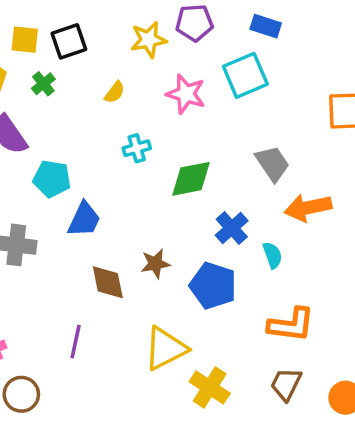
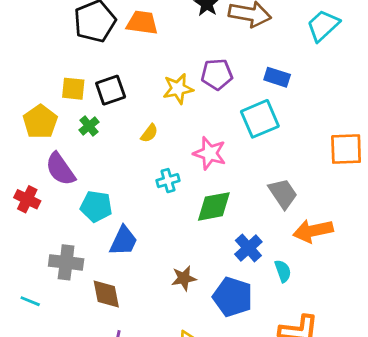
pink star: (186, 94) -> (210, 153), moved
brown diamond: (108, 282) -> (106, 294), moved

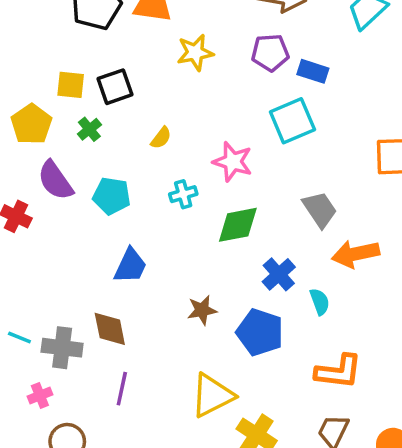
purple pentagon: (217, 74) -> (270, 53), moved
yellow star: (178, 89) -> (195, 53), moved
cyan pentagon: (96, 206) -> (112, 196), moved
gray cross: (66, 262) -> (62, 348), moved

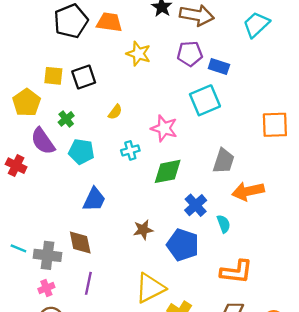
yellow star: (195, 53) -> (138, 54), turned 30
green cross: (89, 129) -> (66, 119), moved
gray trapezoid: (320, 209) -> (224, 161), turned 52
pink cross: (40, 395) -> (46, 288), moved

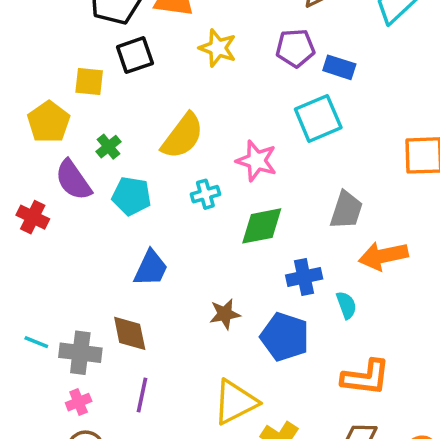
black square: (84, 77) -> (135, 55), moved
yellow semicircle: (115, 112) -> (183, 136), size x2.0
blue cross: (196, 205) -> (304, 277), turned 30

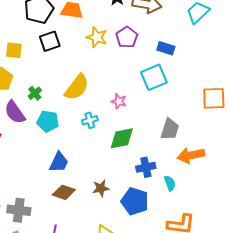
purple pentagon: (295, 48) -> (127, 37), moved, turned -30
yellow square: (89, 81) -> (14, 50), moved
pink star: (256, 161) -> (119, 101), size x0.7
brown diamond: (130, 333) -> (64, 192), moved, turned -60

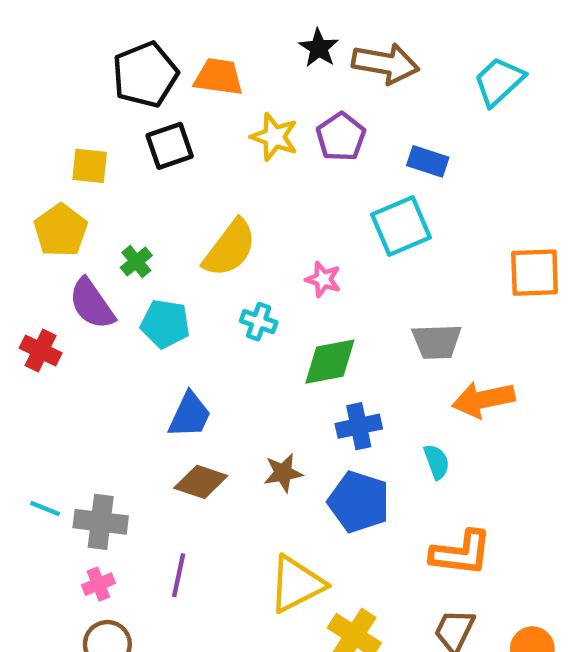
cyan cross: (90, 120) -> (259, 322), turned 35
gray trapezoid: (170, 129) -> (437, 342), turned 70
blue cross: (146, 167) -> (359, 426), moved

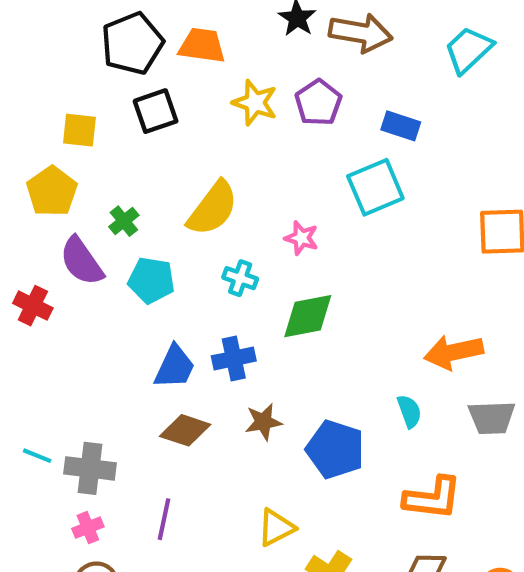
gray trapezoid: (437, 342) -> (492, 418), moved
blue cross: (359, 426) -> (234, 358), moved
yellow triangle: (296, 584) -> (276, 528), size x0.7

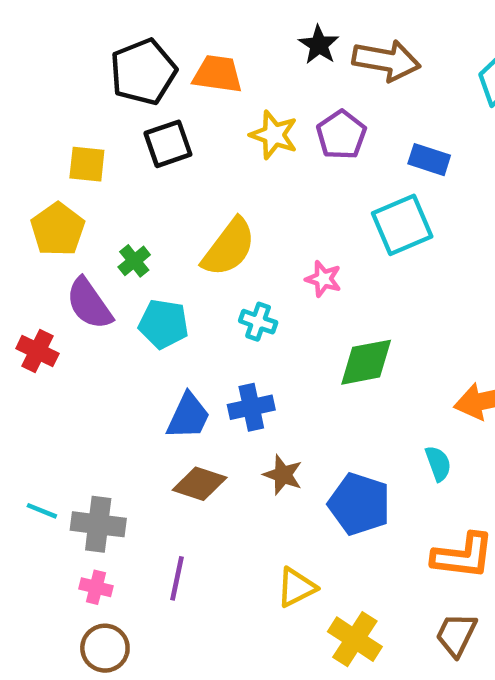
green diamond: (308, 316) -> (366, 362), moved
brown star: (263, 422) -> (283, 475), turned 30
pink cross: (88, 528) -> (96, 587), turned 36

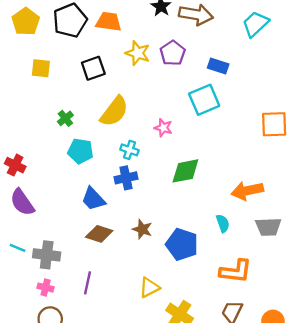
black square: (168, 144) -> (93, 68), moved
yellow pentagon: (58, 229) -> (26, 22), moved
purple semicircle: (89, 304) -> (22, 202), moved
blue cross: (251, 407) -> (126, 178), moved
blue trapezoid: (188, 416) -> (93, 199), turned 112

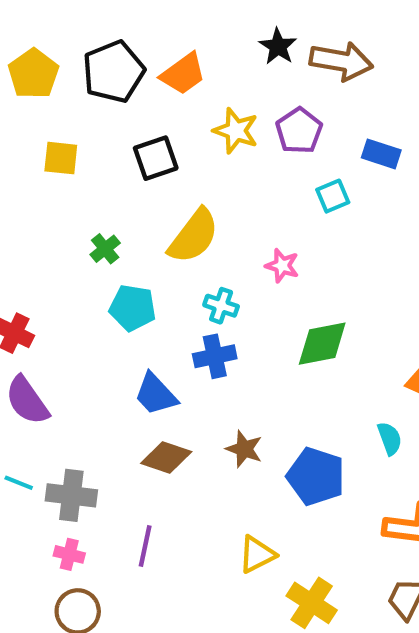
orange trapezoid: (108, 22) -> (183, 74), turned 136
cyan square: (204, 100) -> (333, 196), moved, size x0.6

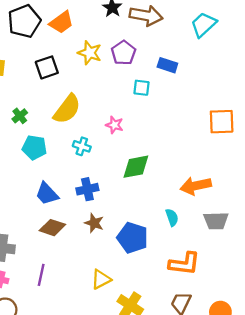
cyan square: (333, 196) -> (142, 88), turned 30
blue cross: (215, 356) -> (87, 189), moved

